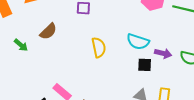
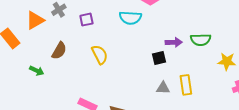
cyan semicircle: (138, 42) -> (130, 18), moved
yellow semicircle: (99, 47) -> (100, 55), moved

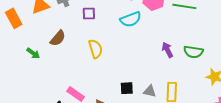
cyan semicircle: (130, 18) -> (131, 19), turned -35
purple arrow: (174, 42) -> (167, 50), turned -126
black square: (159, 58) -> (127, 88), moved

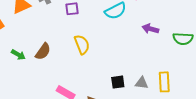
brown semicircle: (58, 38) -> (43, 51), moved
purple arrow: (167, 50) -> (150, 29), moved, turned -42

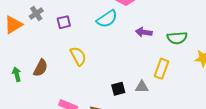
green arrow: (18, 55) -> (17, 74), turned -128
yellow rectangle: (164, 82) -> (162, 69), moved, turned 30

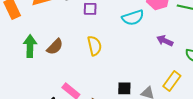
green arrow: (17, 74) -> (30, 46), size x1.5

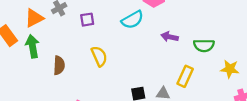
green arrow: (30, 46) -> (32, 46), moved
brown semicircle: (55, 47) -> (59, 65), turned -30

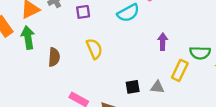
purple arrow: (170, 37) -> (163, 42), moved, turned 77
green semicircle: (204, 45) -> (200, 53), moved

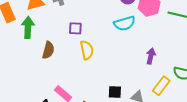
purple square: (83, 12) -> (75, 28), moved

